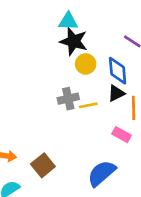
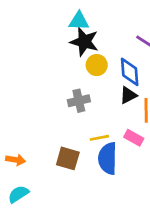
yellow line: (88, 105) -> (99, 138), moved
brown square: (43, 165) -> (68, 158), moved, turned -35
blue semicircle: (102, 173) -> (108, 158), moved, turned -48

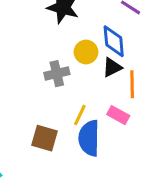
yellow circle: (97, 65) -> (86, 52), moved
yellow line: (99, 138) -> (80, 115), turned -54

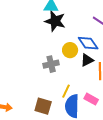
blue diamond: (114, 41) -> (88, 43), turned -30
pink rectangle: (118, 115) -> (91, 99), moved

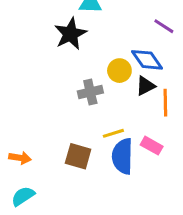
black star: (55, 21) -> (70, 34), moved, turned 30
yellow line: (66, 91) -> (113, 133), turned 48

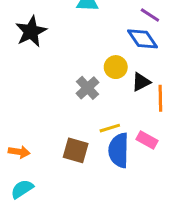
purple line: (164, 26) -> (150, 15), moved
black star: (70, 34) -> (31, 31), moved
blue diamond: (147, 60) -> (142, 39), moved
gray cross: (90, 92) -> (87, 88), turned -30

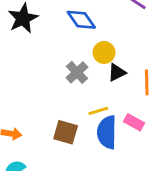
blue diamond: (142, 39) -> (81, 20), moved
black triangle: (141, 82) -> (117, 72), moved

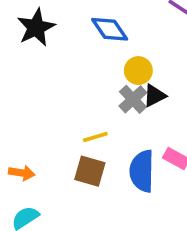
gray cross: (77, 72) -> (133, 99), moved
yellow line: (98, 111) -> (95, 137), moved

